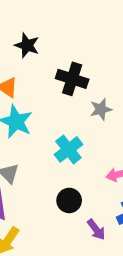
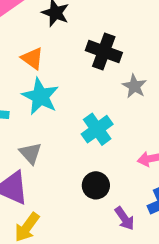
gray star: (101, 109) -> (134, 86), turned -30

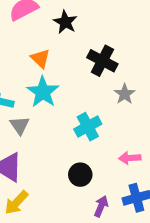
gray triangle: (30, 153) -> (20, 125), moved
purple arrow: (125, 218) -> (101, 206), turned -130

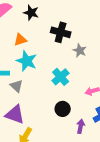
orange triangle: (40, 58) -> (20, 40), turned -48

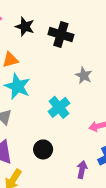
black cross: (61, 32) -> (61, 34), moved
black circle: (63, 109) -> (43, 149), moved

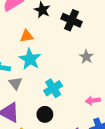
cyan cross: (59, 107) -> (53, 88), moved

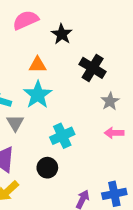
black cross: (72, 20) -> (93, 68), moved
pink arrow: (93, 101) -> (114, 133), moved

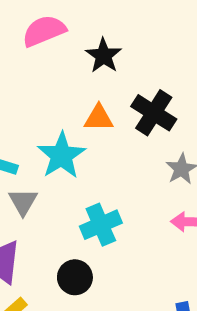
orange triangle: (37, 65) -> (99, 118), moved

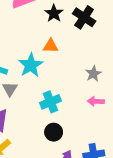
black cross: (154, 113) -> (84, 17), moved
black circle: (75, 277) -> (54, 132), moved

